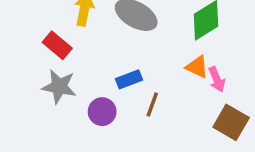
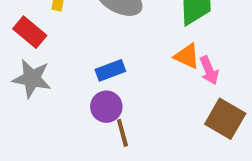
brown line: (152, 104) -> (122, 133), moved, turned -35
purple circle: (102, 112) -> (106, 107), moved

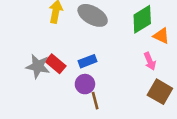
red rectangle: (30, 32) -> (56, 64), moved
orange triangle: (187, 56) -> (161, 36), moved

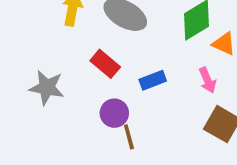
blue rectangle: (87, 61) -> (153, 80), moved
red rectangle: (56, 64) -> (105, 64), moved

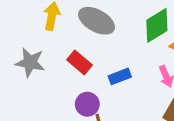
gray star: (47, 88) -> (30, 62), moved

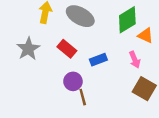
gray star: (30, 62) -> (28, 49), turned 30

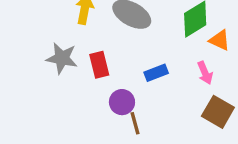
gray star: (28, 49) -> (62, 58), turned -30
red rectangle: (67, 49) -> (99, 65), moved, turned 36

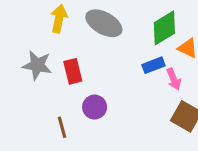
blue rectangle: (156, 73) -> (154, 65), moved
brown line: (135, 123) -> (62, 127), moved

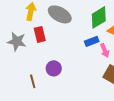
red rectangle: (73, 71) -> (40, 34), moved

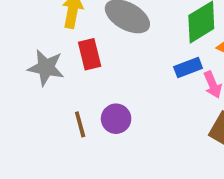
brown line: (33, 81) -> (80, 124), moved

